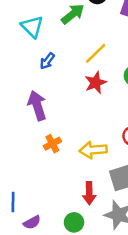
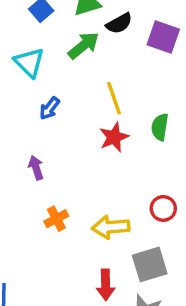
yellow line: (96, 53) -> (114, 98), turned -65
purple arrow: (37, 105) -> (36, 168), size x0.6

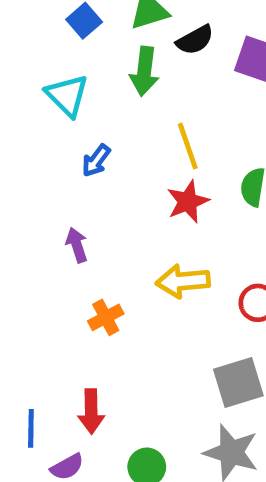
green arrow: (83, 45) -> (144, 71), turned 136
yellow arrow: (111, 227) -> (183, 281), moved
red arrow: (106, 285) -> (91, 411), moved

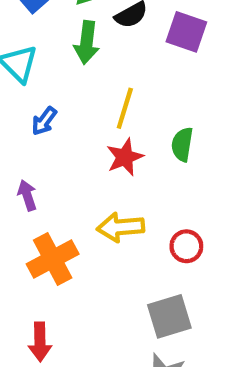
yellow line: (188, 146) -> (125, 108), turned 36
orange cross: (106, 317) -> (53, 259), size x1.6

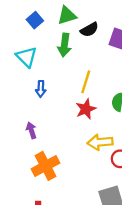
blue arrow: (44, 121) -> (41, 89), turned -35
yellow arrow: (121, 227) -> (100, 142), moved

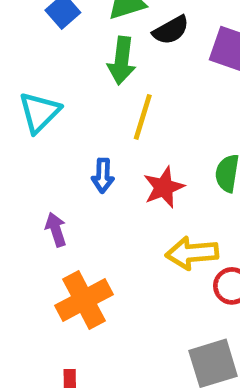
cyan triangle: (27, 57) -> (39, 112), moved, turned 30
yellow line: (86, 82) -> (143, 117), moved
blue arrow: (41, 89) -> (103, 176), moved

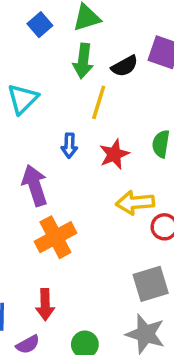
black semicircle: (171, 30) -> (125, 66), moved
purple arrow: (56, 230) -> (35, 185), size x1.6

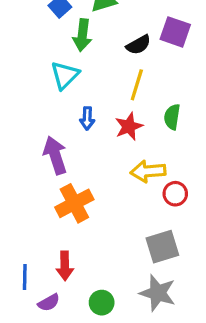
green arrow: (83, 61) -> (82, 35), moved
cyan triangle: (23, 99) -> (65, 75), moved
yellow line: (99, 102) -> (137, 85), moved

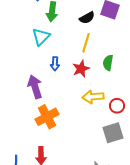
red circle: (175, 194) -> (117, 106), moved
gray square: (162, 247) -> (113, 133), moved

